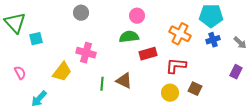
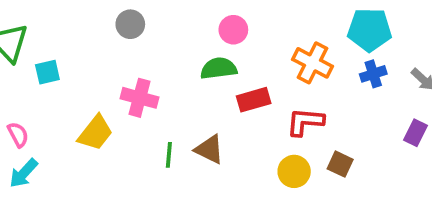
cyan arrow: (39, 99) -> (24, 173), moved

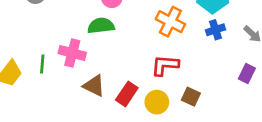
pink cross: (139, 98) -> (72, 53), moved
red rectangle: (254, 100) -> (127, 94), moved, turned -40
green line: (169, 155) -> (42, 64), moved

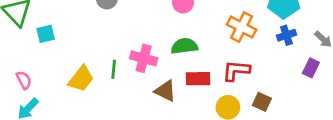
green semicircle: (101, 26) -> (184, 46), moved
purple rectangle: (247, 73) -> (311, 68), moved
red rectangle: (127, 94) -> (198, 79), moved, turned 55

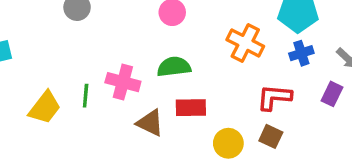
red L-shape: (236, 71) -> (274, 97), moved

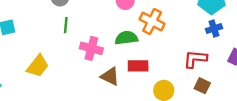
orange cross: (245, 43) -> (152, 22), moved
green line: (86, 96) -> (66, 25), moved
brown square: (271, 136) -> (202, 86), moved

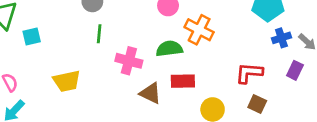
blue cross: (214, 29) -> (281, 38), moved
yellow trapezoid: (38, 66) -> (67, 81), turned 40

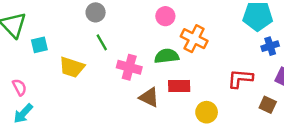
green line: (99, 34) -> (102, 42), turned -35
yellow trapezoid: (67, 81) -> (72, 67), moved, turned 30
brown square: (257, 104) -> (268, 105), moved

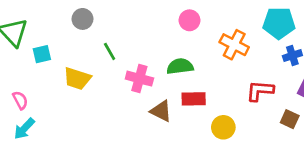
gray circle: (96, 12) -> (82, 19), moved
pink circle: (165, 16) -> (189, 20), moved
orange cross: (194, 39) -> (234, 45), moved

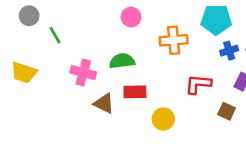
orange cross: (234, 45) -> (174, 40), turned -32
green line: (110, 51) -> (55, 35), moved

